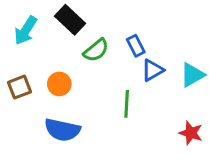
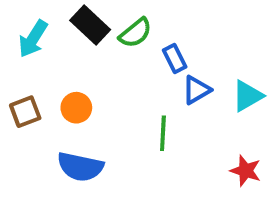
green semicircle: (96, 50) -> (135, 33), moved

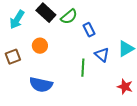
blue triangle: (196, 90) -> (102, 55), moved, turned -49
orange circle: (76, 108) -> (40, 46), moved

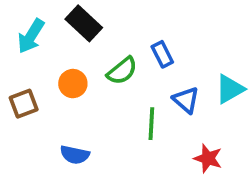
green semicircle: (69, 17) -> (122, 71), moved
blue semicircle: (41, 85) -> (75, 155), size x0.7
red star: (125, 87) -> (208, 158), moved

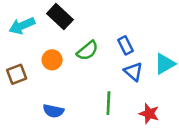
cyan arrow: (31, 36) -> (22, 26), turned 35
blue rectangle: (162, 54) -> (125, 45), moved
green line: (151, 124) -> (108, 103), moved

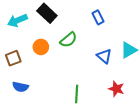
blue rectangle: (125, 45) -> (98, 17), moved
green line: (108, 103) -> (77, 94), moved
blue semicircle: (53, 111) -> (20, 87), moved

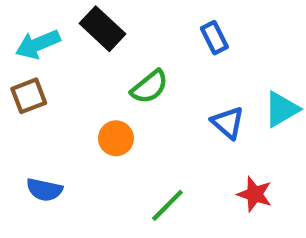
orange circle: (41, 47) -> (116, 138), moved
brown square: (13, 58) -> (29, 96), moved
green line: (77, 94) -> (167, 205), turned 42

